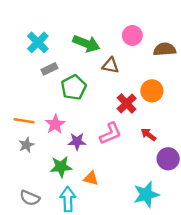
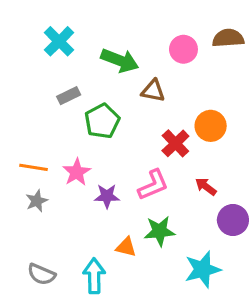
cyan cross: (38, 42) -> (59, 41), moved
brown semicircle: (165, 49) -> (228, 38), moved
green star: (61, 167) -> (160, 231), moved

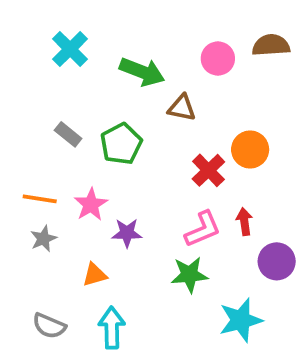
gray rectangle: (69, 96) -> (68, 134), moved, turned 65
pink L-shape: (153, 185) -> (203, 229), moved
red arrow: (206, 186) -> (244, 222), turned 45
orange triangle: (126, 247) -> (95, 275), moved, turned -30

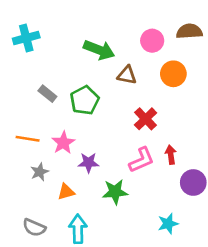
cyan cross: (70, 49) -> (26, 38), moved, turned 30
orange circle: (250, 150) -> (173, 74), moved
gray star: (43, 239) -> (39, 172), moved
green star: (189, 275) -> (115, 192), moved
cyan star: (241, 320) -> (168, 224), size x0.7

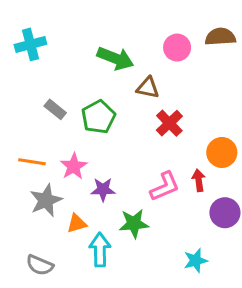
orange circle: (173, 74) -> (222, 152), moved
red cross: (146, 119) -> (169, 123), moved
gray star: (39, 172) -> (46, 200), size x1.5
cyan arrow: (78, 229) -> (100, 250), moved

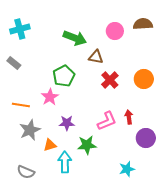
gray rectangle: (55, 109) -> (14, 63), moved
orange circle: (222, 152) -> (144, 79), moved
pink star: (74, 166) -> (50, 97), moved

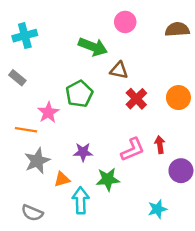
pink circle: (115, 31) -> (125, 22), moved
pink star: (50, 97) -> (48, 112), moved

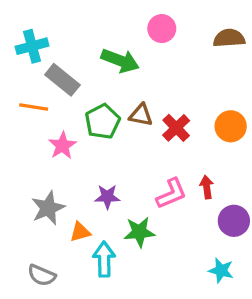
brown triangle: (119, 70) -> (141, 115), moved
gray rectangle: (17, 78) -> (62, 80), moved, size x1.5
orange line: (26, 130) -> (34, 107), moved
cyan star: (157, 209) -> (221, 270), moved, turned 30

